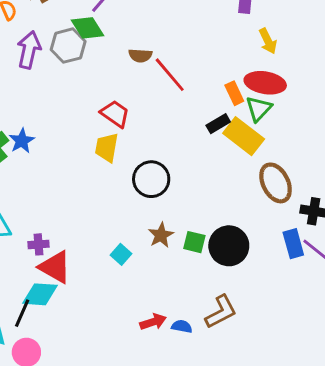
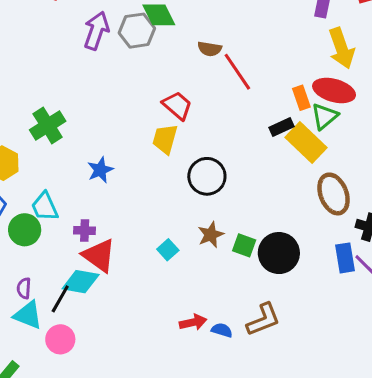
yellow arrow: (268, 41) -> (341, 48), size x1.5
blue star: (22, 141) -> (100, 170), moved

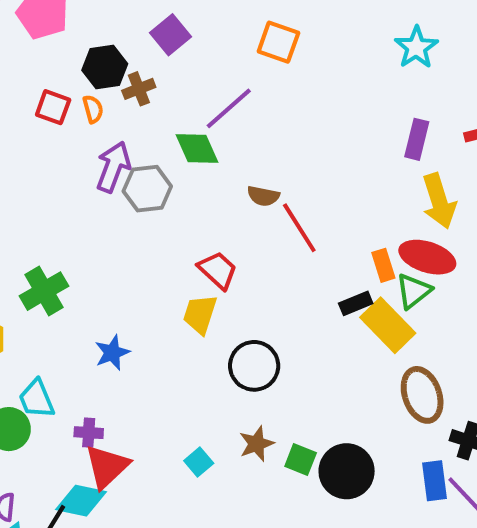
gray hexagon: (137, 31) -> (147, 189), moved
red triangle: (99, 255) -> (107, 466), turned 39

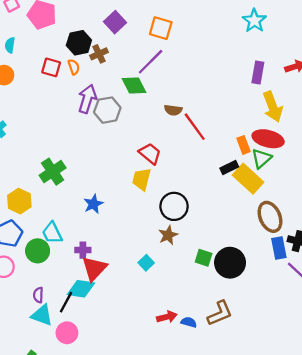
orange square: (278, 42) -> (161, 28), moved
brown star: (257, 444) -> (168, 235), moved
blue rectangle: (434, 481) -> (279, 248), moved

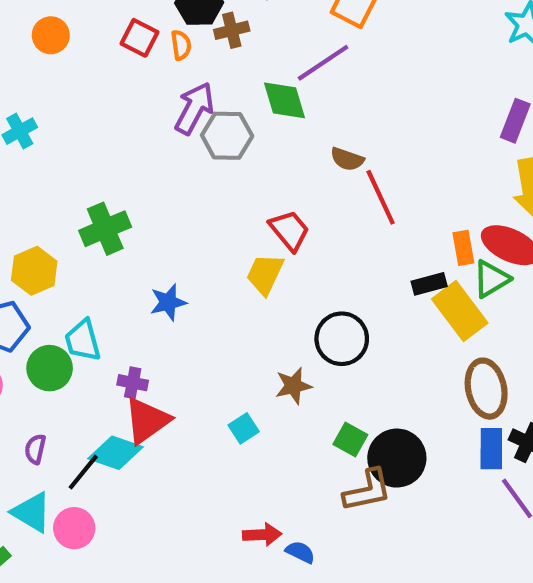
black circle: (174, 206) -> (342, 339), moved
brown L-shape: (220, 313) -> (367, 490), moved
cyan triangle: (42, 315) -> (32, 512), moved

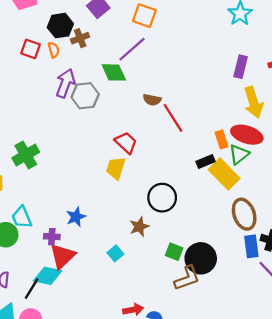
blue star: (168, 302) -> (76, 217), moved

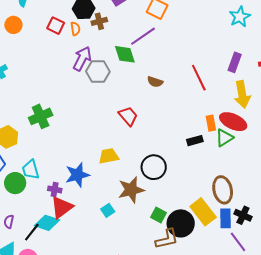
red line: (173, 118) -> (199, 78), moved
yellow trapezoid: (116, 168) -> (109, 156), moved, turned 55
yellow rectangle: (224, 174) -> (203, 212), moved
blue star: (76, 217) -> (77, 175), size x1.4
brown star: (139, 227) -> (131, 190), size x1.5

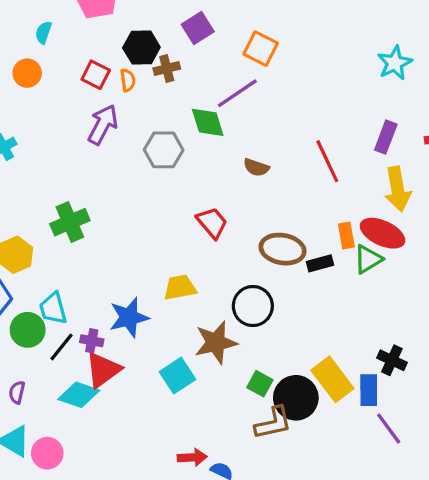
purple arrow: (82, 59) -> (103, 125), moved
brown ellipse: (223, 190) -> (283, 249), moved, turned -68
cyan square: (108, 210) -> (178, 376), size x1.5
black cross: (243, 215) -> (392, 360), moved
black line: (32, 232) -> (62, 347), moved

